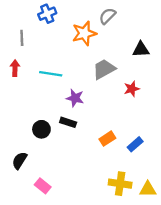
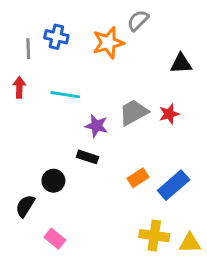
blue cross: (47, 14) -> (56, 37), moved, turned 36
gray trapezoid: (104, 69) -> (134, 112), moved
black circle: (41, 129) -> (53, 181), moved
blue rectangle: (135, 144) -> (174, 185), size x1.5

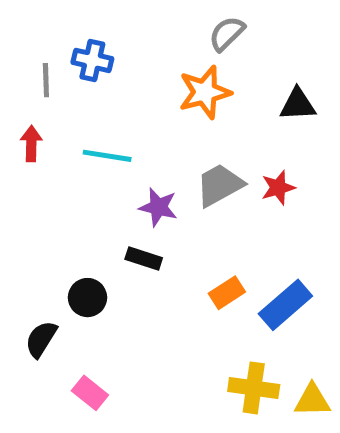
orange star: (108, 43) -> (205, 92), moved

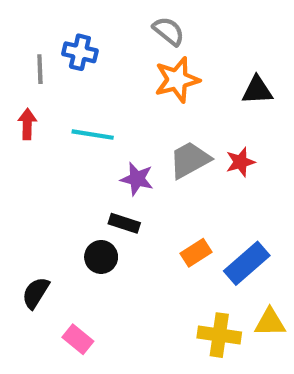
gray semicircle: (227, 34) -> (169, 31), moved, turned 84
black circle: (87, 298) -> (101, 257), moved
yellow triangle: (312, 400) -> (270, 322), moved

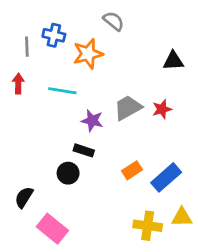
orange star: (177, 80) -> (88, 54), moved
pink rectangle: (78, 339) -> (52, 229), size x1.5

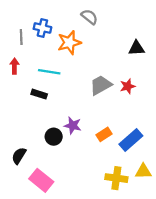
purple star: (92, 121) -> (73, 125), moved
black rectangle: (84, 150) -> (39, 94), moved

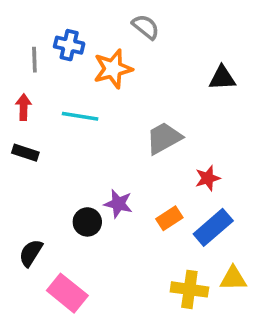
red star: (128, 86) -> (208, 178), moved
black rectangle: (39, 94) -> (25, 153), moved

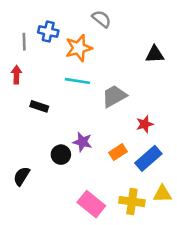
cyan line: (80, 116) -> (77, 81), moved
black rectangle: (25, 153) -> (39, 106), moved
pink rectangle: (67, 293) -> (91, 204), moved

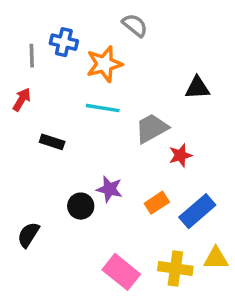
black triangle: (155, 54) -> (197, 88), moved
red arrow: (16, 75) -> (22, 100), turned 30
red star: (145, 124) -> (180, 155), moved

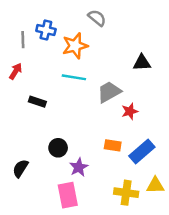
purple star: (109, 189) -> (79, 167), moved, turned 30
orange rectangle: (157, 203) -> (113, 145), turned 42
pink rectangle: (121, 272) -> (68, 195), moved, turned 40

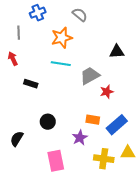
blue cross: (46, 30) -> (38, 13), moved, turned -35
red arrow: (16, 71) -> (13, 59), turned -56
purple star: (79, 167) -> (80, 138), moved

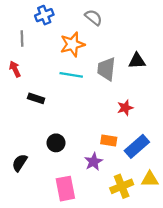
gray trapezoid: (90, 76) -> (106, 69), moved, turned -55
yellow cross: (104, 159) -> (122, 186), turned -30

